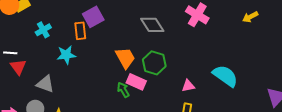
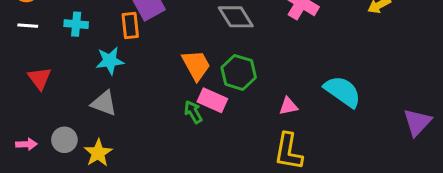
cyan cross: (43, 30) -> (76, 24), turned 35
white line: (10, 53) -> (28, 26), moved
gray triangle: (45, 84) -> (104, 103), moved

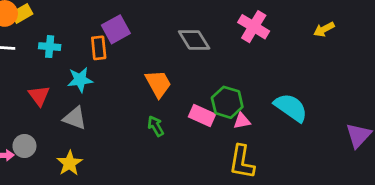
green hexagon: (239, 72) -> (227, 102), moved
red triangle: (40, 78) -> (39, 96), moved
pink rectangle: (212, 100) -> (202, 116), moved
gray circle: (64, 140) -> (24, 146), moved

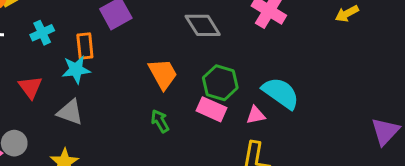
cyan cross: (50, 47) -> (42, 33), turned -30
orange rectangle: (99, 48) -> (85, 46), moved
green hexagon: (227, 102) -> (220, 83), moved
cyan semicircle: (291, 108) -> (281, 93), moved

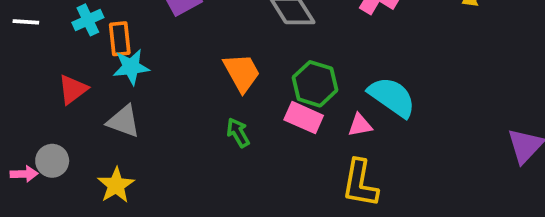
orange rectangle: (85, 46) -> (120, 39), moved
red triangle: (30, 87) -> (73, 89), turned 30

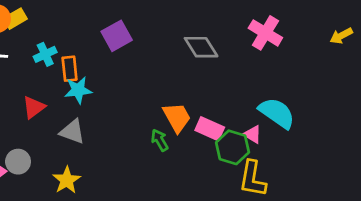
orange trapezoid: (242, 73) -> (177, 117), moved
green hexagon: (315, 84) -> (233, 147), moved
pink triangle: (360, 125) -> (253, 134), turned 42

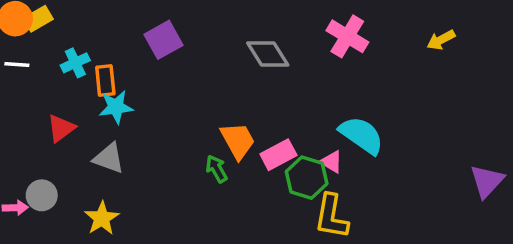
pink rectangle: (210, 129) -> (278, 155), turned -52

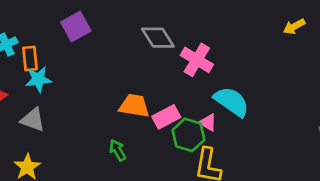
pink cross: (347, 36) -> (197, 60), moved
orange trapezoid: (238, 141) -> (134, 106), turned -52
green arrow: (217, 169) -> (118, 150), moved

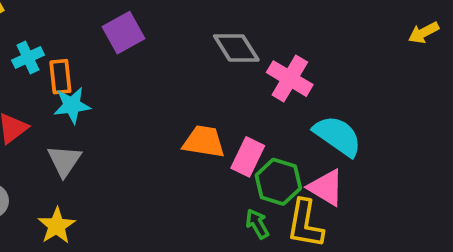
pink rectangle: (166, 117) -> (248, 157), turned -36
gray triangle: (33, 120) -> (64, 161), turned 44
pink triangle: (208, 122) -> (326, 187), moved, size x1.5
green arrow: (118, 150) -> (257, 224), moved

